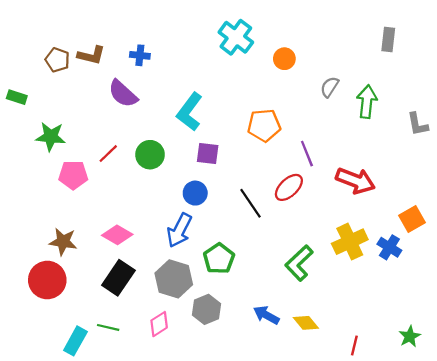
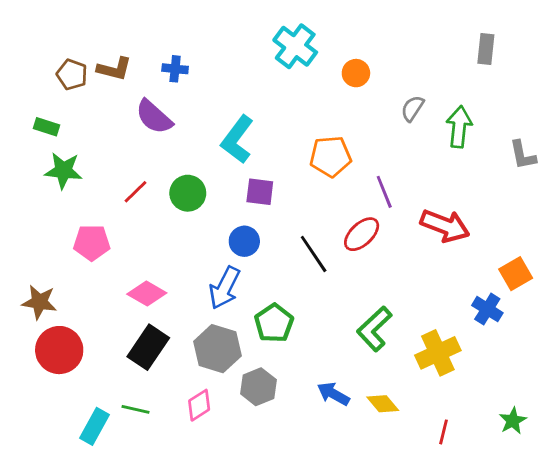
green rectangle: (17, 97) -> (46, 127), moved
pink pentagon: (73, 175) -> (92, 243), moved
brown star: (63, 242) -> (39, 302), moved
yellow cross: (350, 242) -> (438, 353), moved

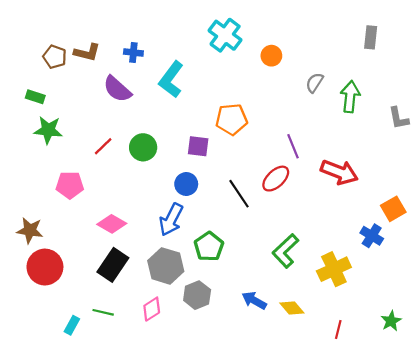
cyan L-shape: (237, 139) -> (171, 79), moved
orange pentagon: (331, 156) -> (232, 119), moved
cyan rectangle: (95, 426) -> (72, 325), size x0.7

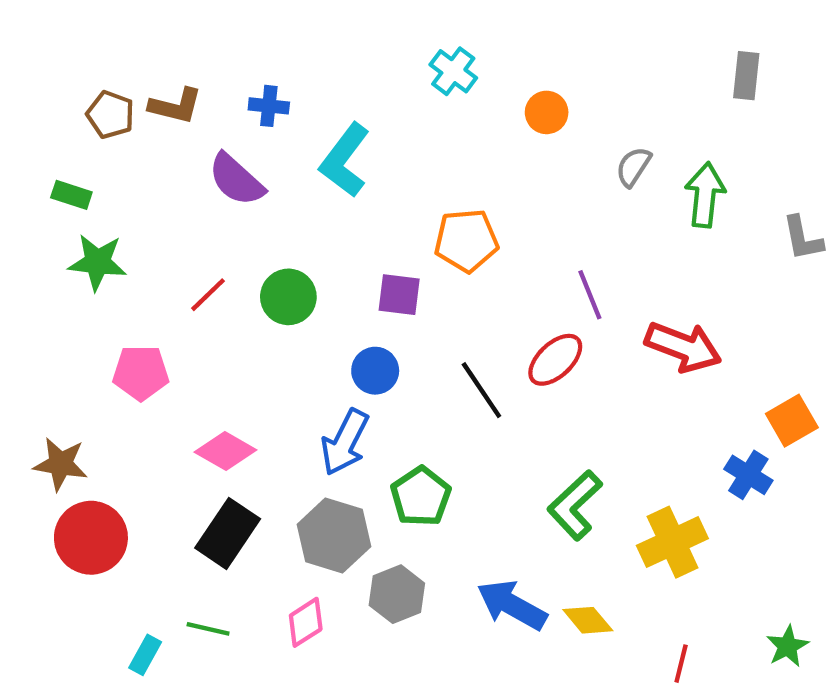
cyan cross: (225, 35) -> (453, 71), size x0.7
blue arrow: (254, 300) -> (512, 605), size x1.4

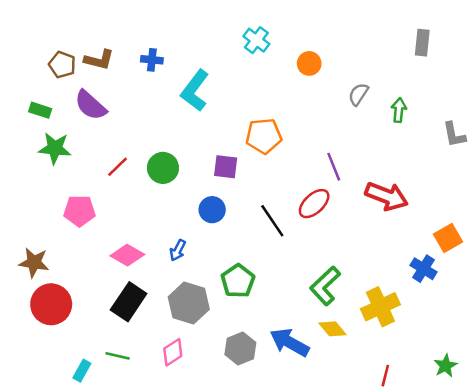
purple semicircle: (236, 180) -> (90, 105), moved
green arrow: (705, 195) -> (399, 110), size x0.7
blue arrow: (345, 442) -> (178, 250), moved, size x0.6
gray hexagon: (397, 594) -> (240, 349), moved
yellow diamond: (588, 620) -> (333, 329), moved

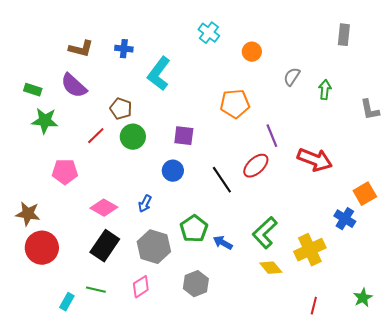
brown pentagon: (62, 65) -> (121, 109), moved
orange pentagon: (264, 136) -> (235, 104), moved
blue arrow: (290, 342) -> (223, 243), moved, size x0.6

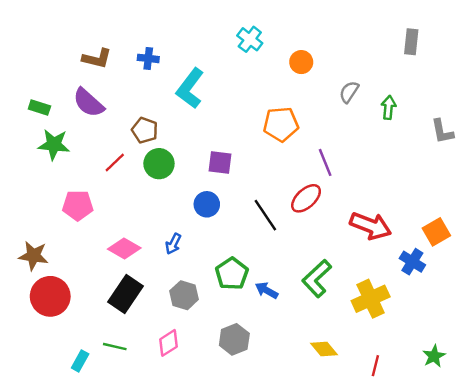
red arrow: (315, 160) -> (371, 226), moved
gray hexagon: (154, 247) -> (184, 295), size x0.7
yellow diamond: (271, 268) -> (324, 349), moved

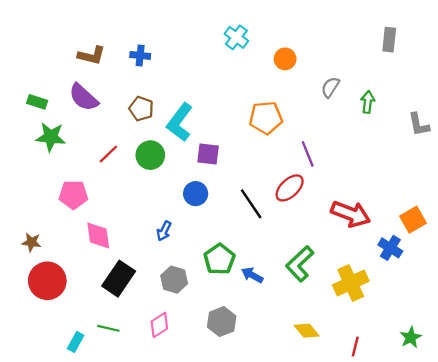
cyan L-shape: (190, 88) -> (180, 122), moved
brown pentagon: (145, 130) -> (141, 109), moved
pink diamond: (124, 249) -> (98, 235), moved, turned 52
brown star: (33, 256) -> (31, 242), size x0.7

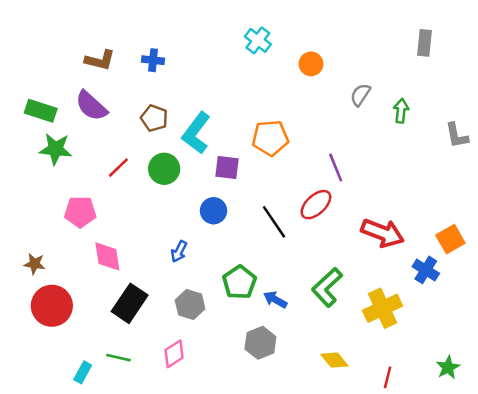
green rectangle: (37, 102) -> (41, 111), size x1.4
orange pentagon: (266, 118) -> (270, 138), moved
gray hexagon: (222, 322) -> (260, 343), moved

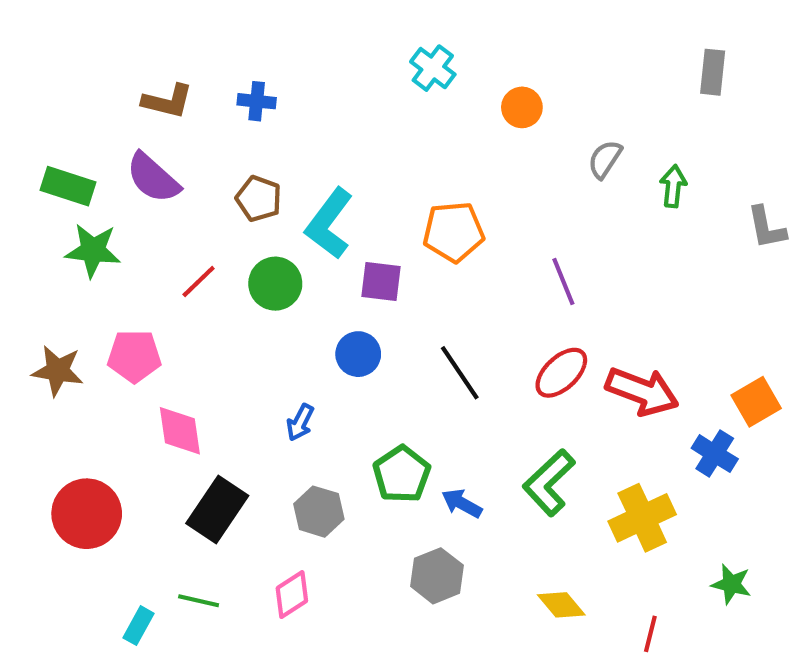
red ellipse: (316, 205) -> (561, 373), moved
brown star: (35, 264) -> (58, 371), moved, size x1.4
green star: (448, 367) -> (731, 584), moved, turned -30

